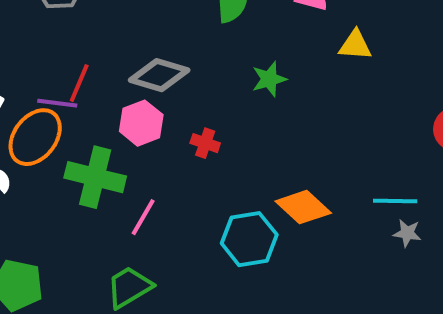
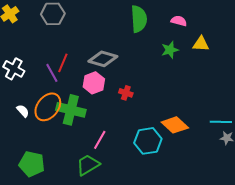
green star: (269, 79) -> (170, 50), moved
purple line: (57, 103) -> (52, 73), turned 54
orange ellipse: (35, 137) -> (48, 107), moved
pink line: (143, 217) -> (100, 140), moved

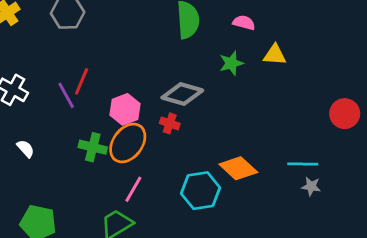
gray diamond: (103, 59) -> (182, 94), moved
orange ellipse: (48, 107) -> (128, 143), moved
green cross: (71, 110) -> (93, 147), size x0.7

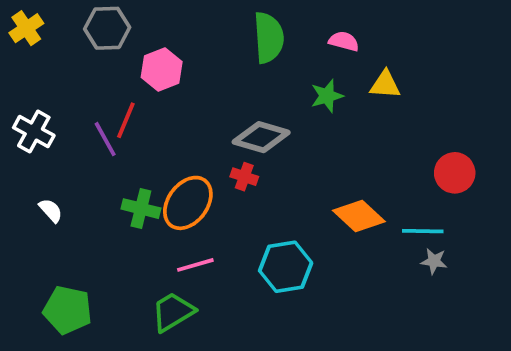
pink hexagon: (125, 109) -> (162, 70), moved
red circle: (345, 114) -> (455, 173), moved
orange diamond: (238, 168) -> (359, 216), moved
pink line: (133, 189) -> (195, 265), turned 44

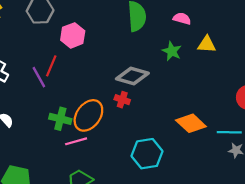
green star: (327, 96) -> (172, 51), turned -30
pink line: (195, 265) -> (76, 141), moved

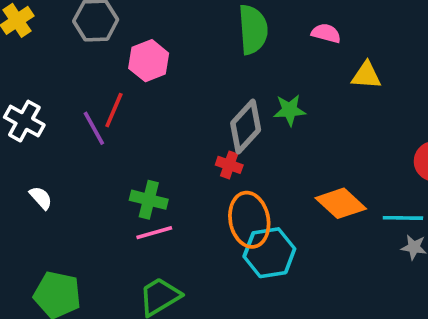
green star: (172, 51) -> (290, 110), moved, turned -30
gray diamond: (132, 76) -> (246, 127), turned -64
orange ellipse: (88, 115) -> (249, 220), moved, turned -48
green cross: (60, 119) -> (149, 200), moved

